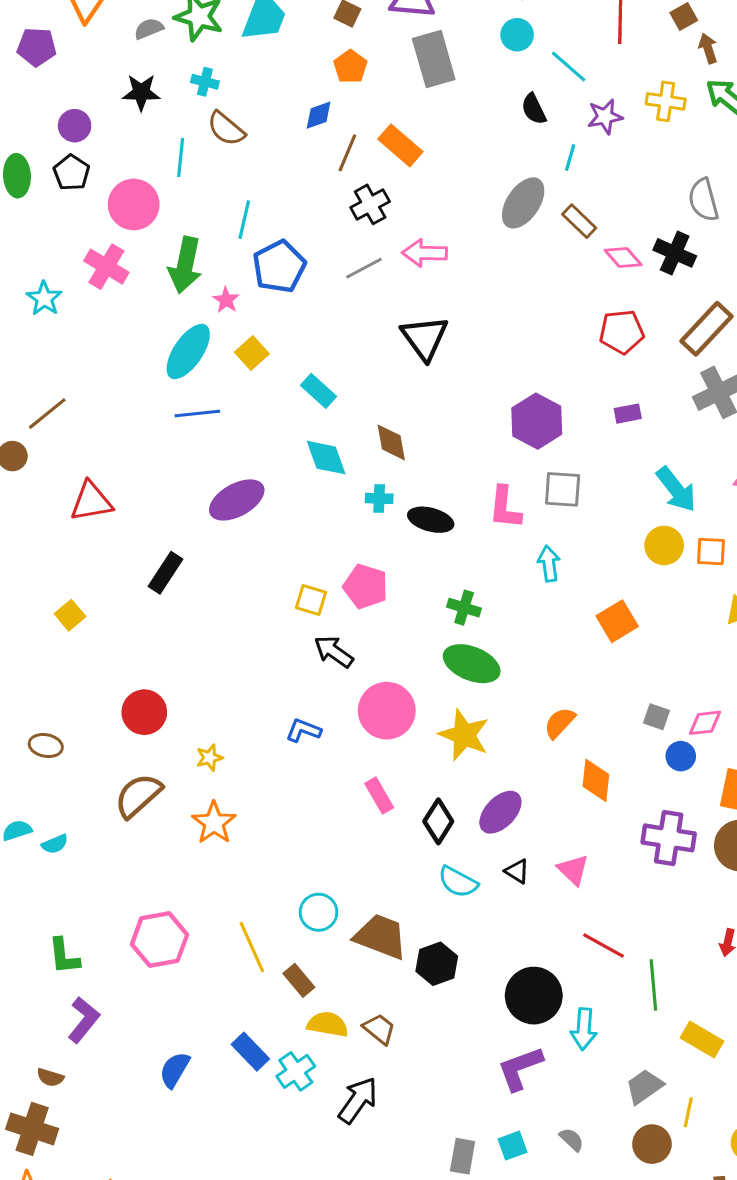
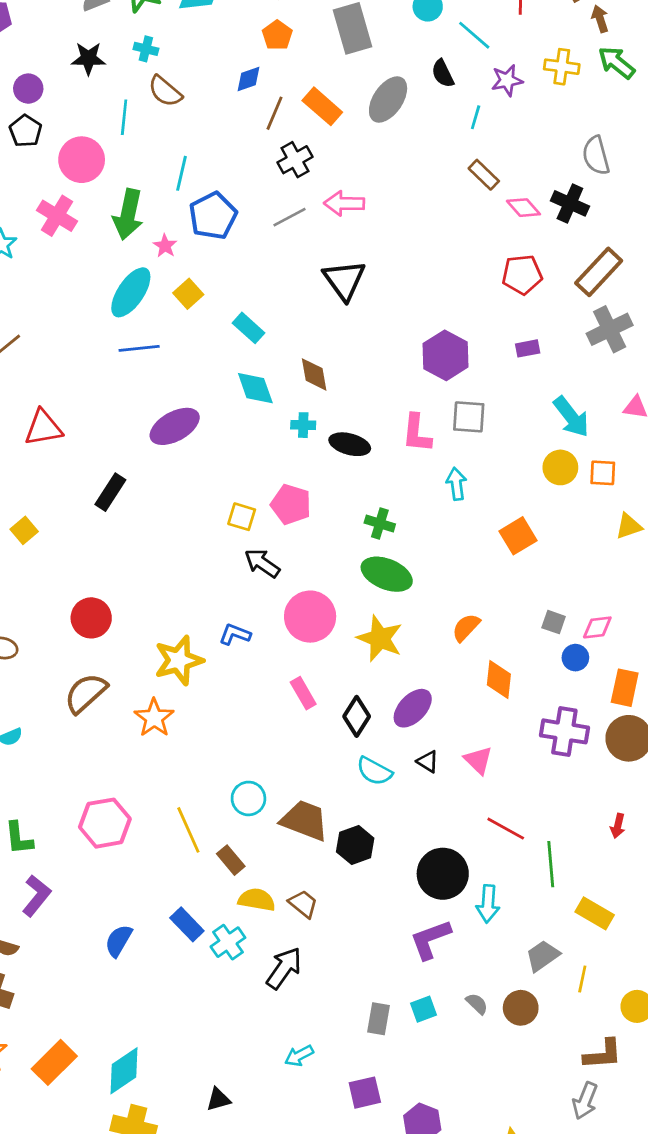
gray ellipse: (523, 203) -> (388, 99), moved
yellow star: (209, 758) -> (179, 660), moved, size x2.0
brown circle: (652, 1144) -> (521, 1008), moved

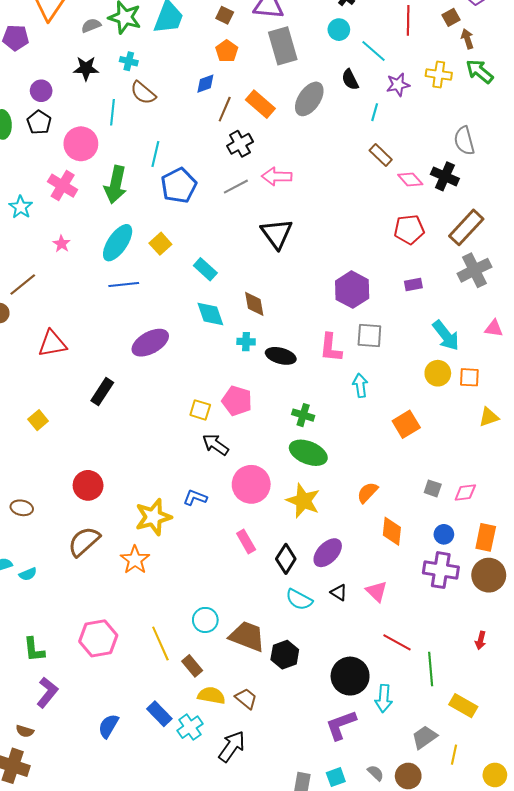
pink star: (165, 246) -> (62, 244), moved
blue circle: (575, 658) -> (444, 534), moved

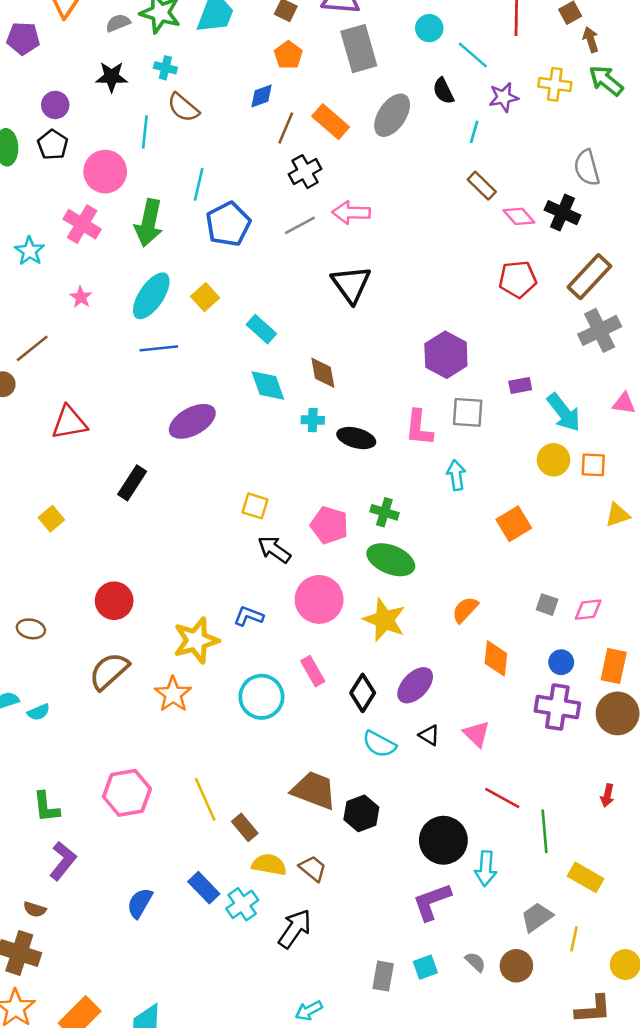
purple rectangle: (413, 285) -> (520, 386), moved
pink pentagon: (237, 401) -> (329, 525), moved
cyan circle: (205, 620) -> (261, 697), moved, size x1.4

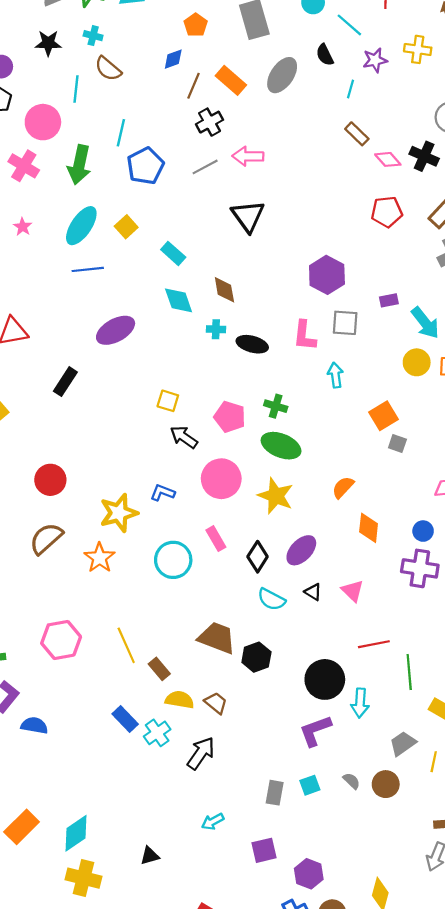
gray square: (547, 605) -> (397, 443), moved
red line: (502, 798) -> (374, 644), turned -40
blue semicircle: (140, 903) -> (34, 725), moved, turned 70

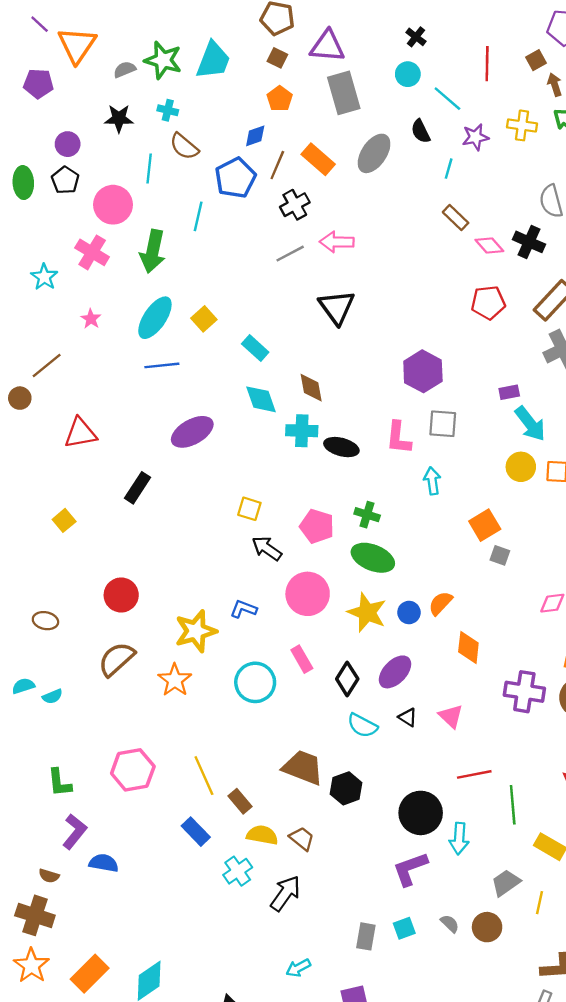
blue pentagon: (145, 166) -> (235, 178), moved
purple rectangle: (389, 300) -> (509, 392), moved
cyan cross: (216, 329) -> (302, 431), size x1.5
blue circle: (423, 531) -> (409, 612), moved
blue rectangle: (125, 719) -> (196, 832), moved

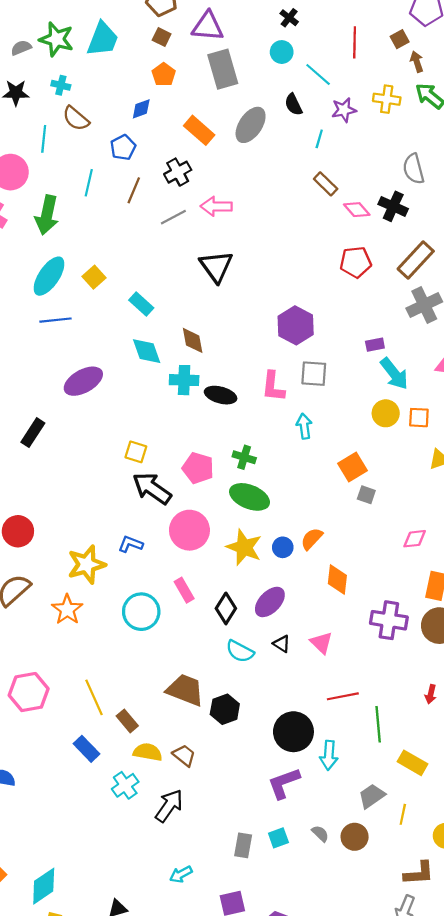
brown line: (277, 165) -> (134, 190), moved
blue pentagon: (235, 178) -> (123, 147), size x0.7
black arrow: (267, 548) -> (152, 488), size x1.4

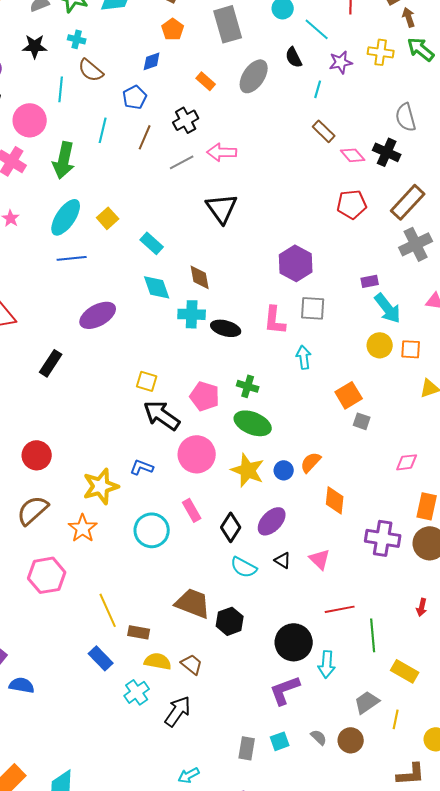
orange rectangle: (199, 130) -> (206, 81), size x0.7
pink hexagon: (29, 692) -> (47, 575), moved
brown rectangle: (127, 721) -> (139, 632), turned -40

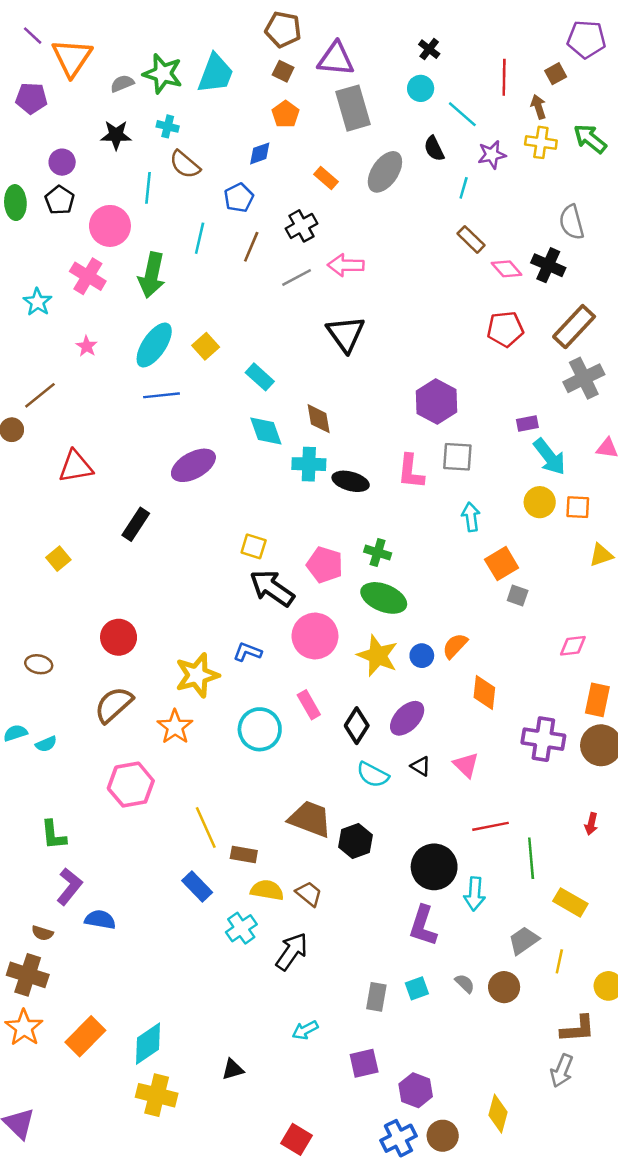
brown arrow: (409, 17) -> (538, 107), moved
cyan arrow: (304, 357) -> (471, 517), moved
purple L-shape: (285, 690) -> (423, 926), turned -52

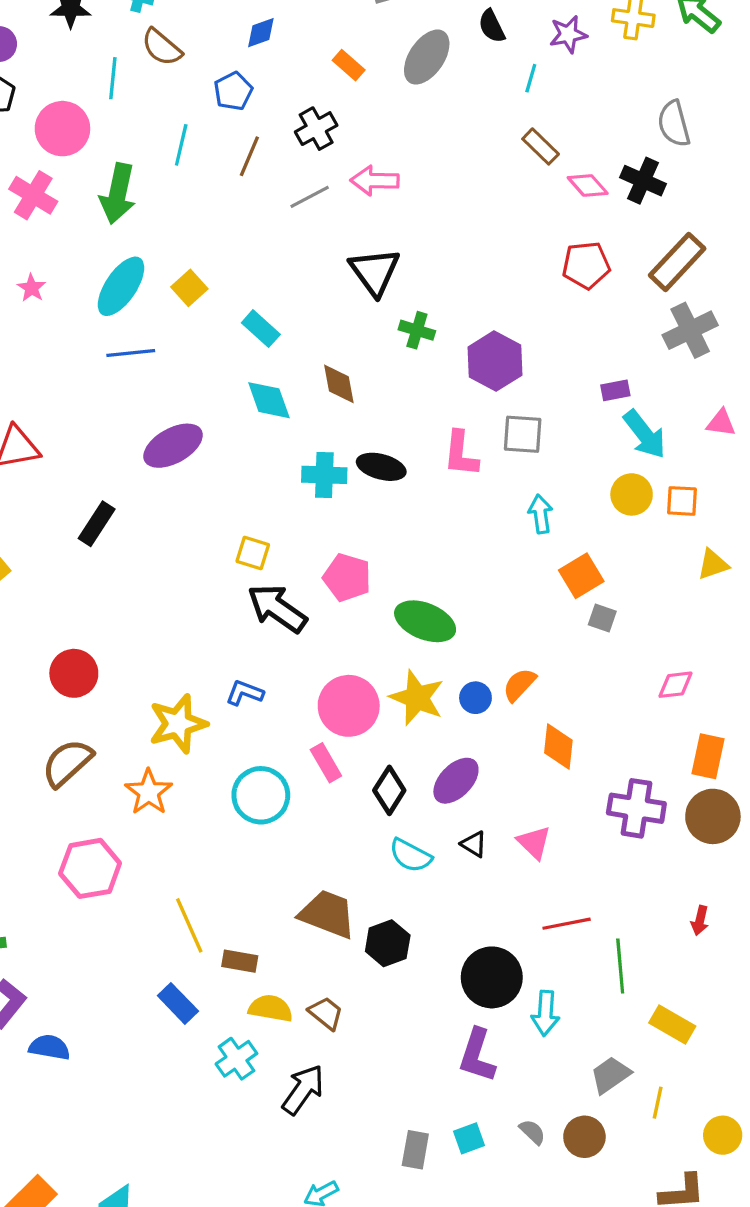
cyan cross: (309, 464) -> (324, 475), moved
green cross: (378, 553) -> (417, 330), moved
pink circle: (315, 636) -> (349, 706), moved

